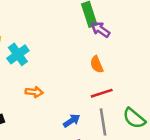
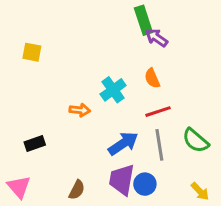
cyan cross: (18, 54) -> (113, 90), moved
blue arrow: (72, 121) -> (123, 143), size x1.5

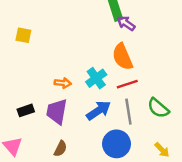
orange semicircle: (152, 78) -> (122, 57), size x1.6
cyan cross: (113, 90) -> (96, 78), moved
purple trapezoid: (122, 180) -> (57, 112), moved
blue circle: (145, 184) -> (116, 144), size x1.5

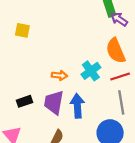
blue arrow: (99, 110) -> (77, 106), moved, turned -60

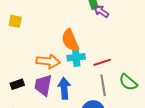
orange semicircle: (116, 51) -> (70, 40), moved
cyan cross: (91, 71) -> (76, 57), turned 30
orange arrow: (59, 75) -> (48, 61), size x1.6

